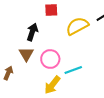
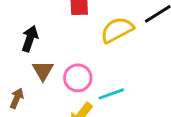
black arrow: (32, 32) -> (30, 39), moved

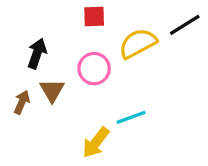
pink circle: (78, 78) -> (94, 69), moved
brown arrow: (17, 98) -> (22, 102), moved

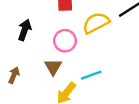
brown triangle: (52, 90) -> (53, 67), moved
brown arrow: (22, 102) -> (14, 75), moved

